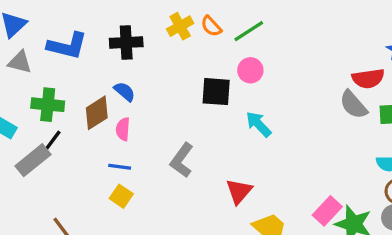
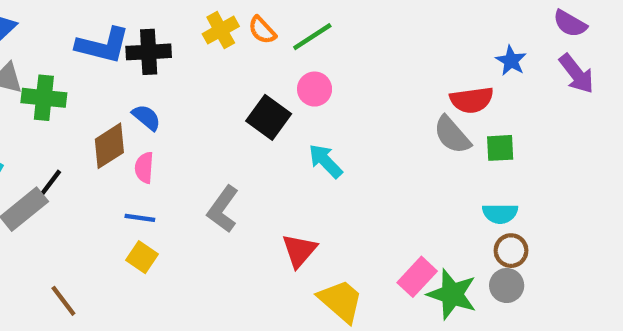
blue L-shape: (67, 46) -> (103, 45), moved
black square: (216, 92) -> (269, 117), turned 32
green cross: (48, 105) -> (44, 98), moved

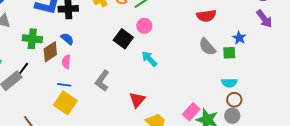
blue star: (511, 61) -> (239, 38), moved
green cross: (44, 98) -> (32, 39), moved
red semicircle: (472, 100) -> (206, 16), moved
yellow square: (142, 257) -> (65, 103), size x1.6

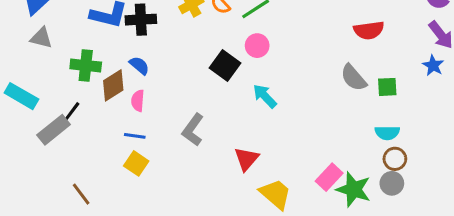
red semicircle: (206, 16) -> (369, 30), moved
blue star: (239, 38) -> (433, 65), moved
yellow square: (65, 103) -> (136, 163), size x0.7

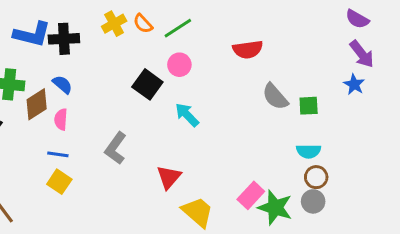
red semicircle: (369, 30) -> (248, 49), moved

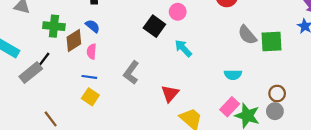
green square: (309, 106) -> (272, 42), size x1.5
cyan semicircle: (309, 151) -> (233, 75), moved

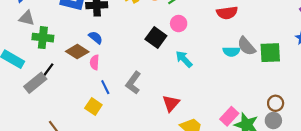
green cross: (54, 26) -> (43, 38), moved
brown diamond: (74, 40) -> (77, 52), turned 65
cyan semicircle: (233, 75) -> (231, 52), moved
blue line: (89, 77) -> (105, 87), moved, turned 56

